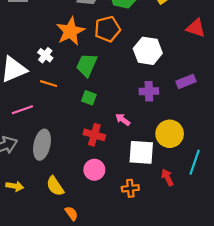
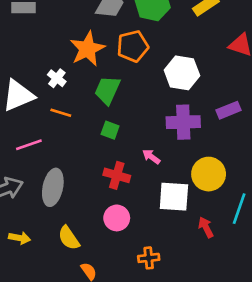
purple cross: (149, 91) -> (183, 122), size x1.4
orange cross: (130, 188) -> (149, 258), moved

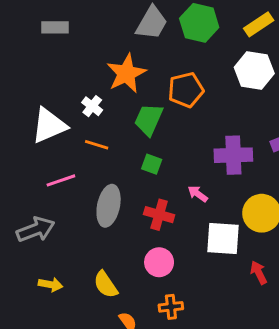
orange pentagon: (133, 46) -> (186, 90), moved
white hexagon: (182, 73) -> (254, 70), moved
gray ellipse: (53, 187) -> (109, 206), moved
orange cross: (149, 258) -> (171, 307), moved

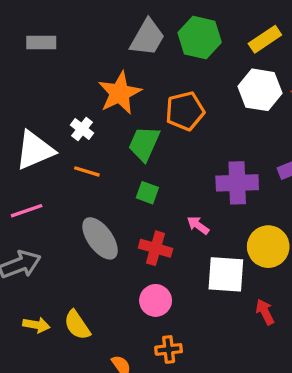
pink line: (61, 180) -> (27, 211), moved
gray ellipse: (109, 206) -> (100, 238), turned -48
yellow semicircle: (106, 285) -> (77, 325), moved

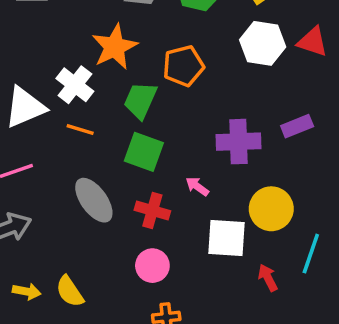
white cross: (82, 129) -> (75, 85), size x1.5
green square: (147, 193) -> (144, 152), size x1.6

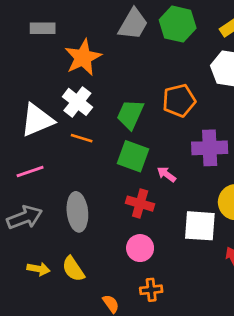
orange star: (115, 47) -> (83, 57), moved
orange pentagon: (183, 66) -> (179, 101), moved
pink arrow: (197, 186) -> (166, 174), moved
gray ellipse: (94, 200) -> (77, 212), moved, turned 30

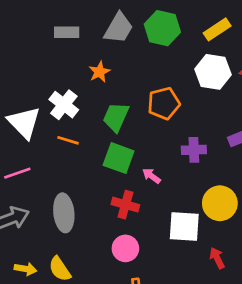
gray rectangle: (43, 28) -> (67, 32), moved
orange star: (83, 57) -> (99, 72), moved, size x0.6
white triangle: (37, 120) -> (24, 123), turned -51
purple cross: (210, 148) -> (194, 150), size x0.7

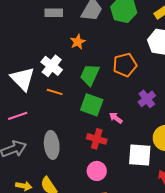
purple cross: (194, 150) -> (147, 99), turned -36

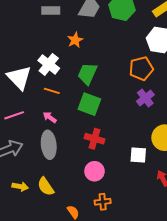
orange pentagon: (125, 65) -> (141, 69), moved
pink arrow: (116, 118) -> (50, 117), moved
white square: (140, 155) -> (138, 155), size x0.7

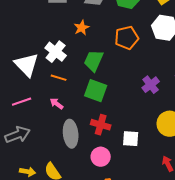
orange pentagon: (141, 69) -> (127, 38), moved
gray ellipse: (49, 145) -> (71, 134), moved
white square: (138, 155) -> (131, 139), moved

